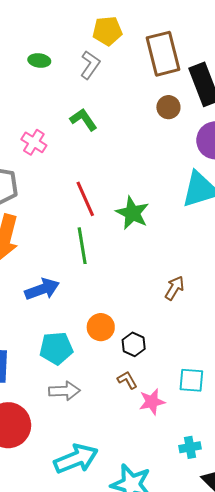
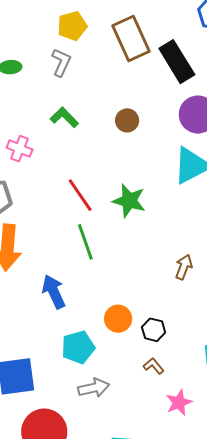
brown circle: (168, 107) -> (127, 120), moved
blue arrow: (42, 289) -> (54, 292), turned -84
pink star: (152, 402) -> (179, 402), moved

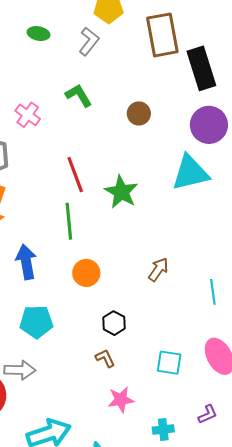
orange circle: (118, 319) -> (86, 273), moved
gray arrow: (94, 388) -> (20, 370), moved

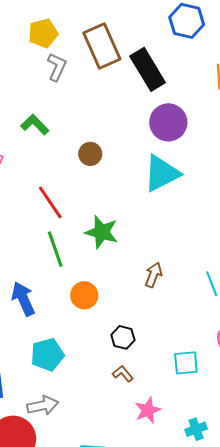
gray L-shape: (89, 41) -> (57, 67), moved
brown circle: (139, 113) -> (90, 154), moved
green star: (121, 192) -> (102, 232), moved

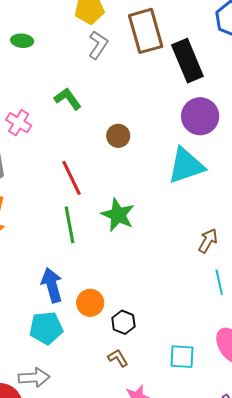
brown arrow: (153, 275) -> (208, 241), moved
orange circle: (84, 295) -> (90, 303), moved
blue arrow: (23, 299) -> (52, 285), moved

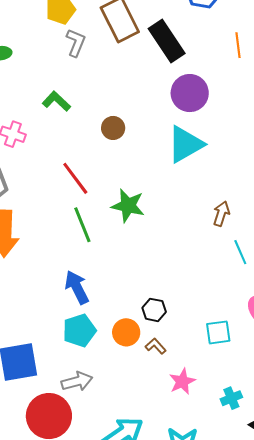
orange circle: (90, 303) -> (126, 332), moved

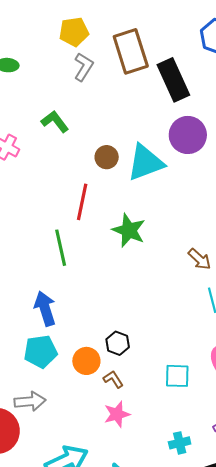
cyan triangle: (185, 144) -> (146, 163), moved
red line: (75, 178) -> (82, 202), moved, turned 39
green star: (128, 206) -> (129, 230), moved
brown arrow: (221, 214) -> (200, 259), turned 105
pink star: (182, 381) -> (117, 414), moved

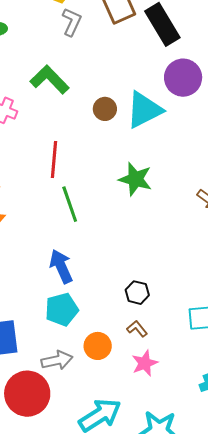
green L-shape: (55, 122) -> (50, 80), size x1.4
red line: (82, 202) -> (54, 160), moved
orange circle: (86, 361) -> (98, 346), moved

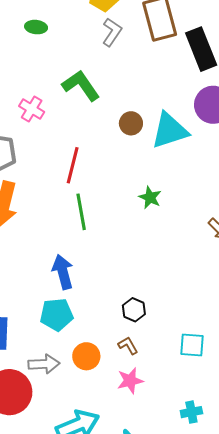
green star: (135, 179) -> (150, 197), size x0.7

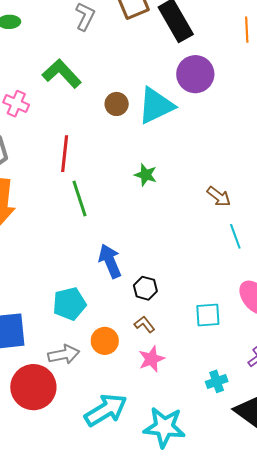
blue arrow: (63, 272) -> (110, 261), moved

